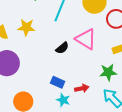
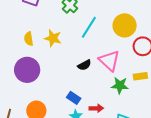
green star: (108, 72) -> (120, 85), moved

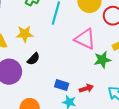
black semicircle: (84, 65) -> (33, 59), moved

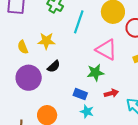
green star: (102, 60) -> (95, 73), moved
red arrow: (86, 88) -> (111, 93), moved

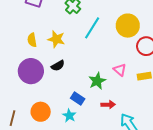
pink triangle: (106, 50) -> (120, 70), moved, size x0.6
green star: (95, 73) -> (97, 81), turned -30
cyan star: (87, 112) -> (69, 116), moved

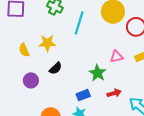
pink triangle: (120, 70) -> (117, 57), turned -40
purple circle: (31, 71) -> (31, 80), size x0.6
blue rectangle: (78, 99) -> (83, 95), turned -40

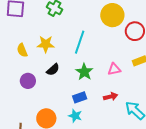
cyan line: (79, 23) -> (80, 42), moved
pink triangle: (117, 57) -> (114, 69), moved
green star: (98, 73) -> (84, 72), moved

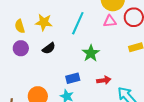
pink triangle: (114, 69) -> (110, 21), moved
green star: (84, 72) -> (91, 53), moved
purple circle: (28, 81) -> (21, 48), moved

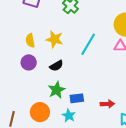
green star: (91, 53) -> (57, 90), moved

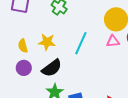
black semicircle: (56, 66) -> (52, 68), size x1.5

